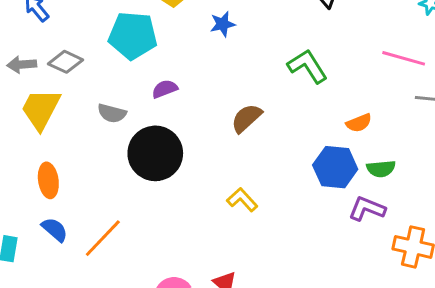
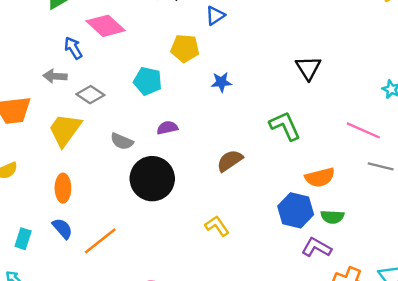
cyan pentagon: (133, 36) -> (148, 81), size x0.7
gray arrow: (22, 65) -> (55, 76), moved
orange semicircle: (359, 123) -> (320, 177), size x1.4

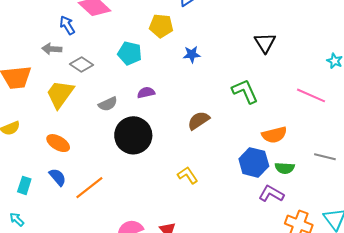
gray semicircle: (122, 141) -> (108, 104), turned -48
gray line: (381, 166) -> (325, 157), moved
orange ellipse: (63, 188) -> (58, 143), turned -60

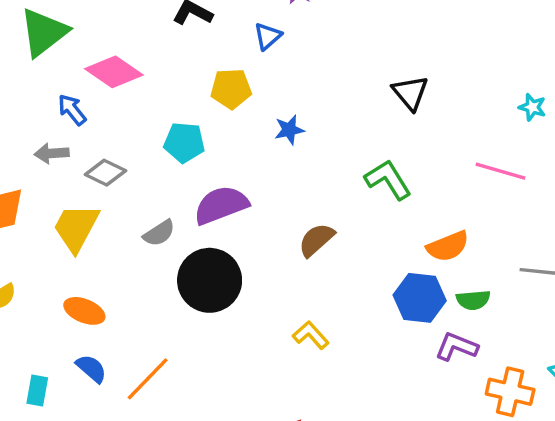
purple semicircle: (146, 93) -> (221, 205), size x1.8

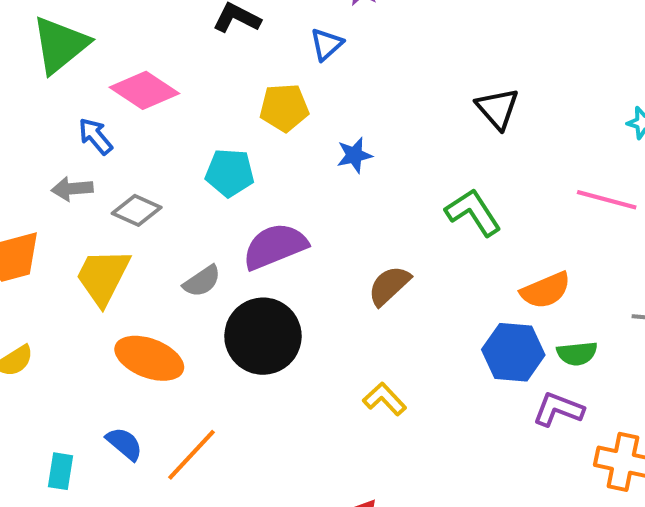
orange ellipse: (84, 311) -> (149, 358), moved, size x1.4

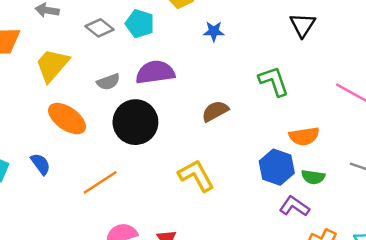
gray diamond: (137, 210) -> (100, 28), moved
yellow L-shape: (385, 399) -> (196, 176), size x1.5
orange line: (192, 455) -> (100, 182), moved

